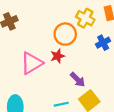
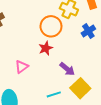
pink triangle: (32, 63) -> (22, 67), moved, size x0.6

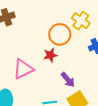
pink triangle: (22, 67) -> (23, 69), size x1.5

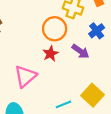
purple arrow: (68, 80) -> (80, 51), moved

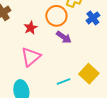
purple arrow: (80, 51) -> (64, 37), moved
red star: (51, 54) -> (31, 28), moved

